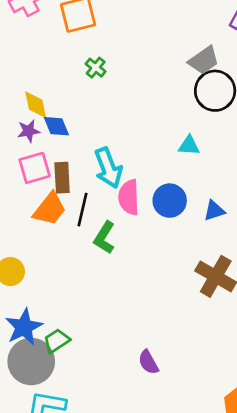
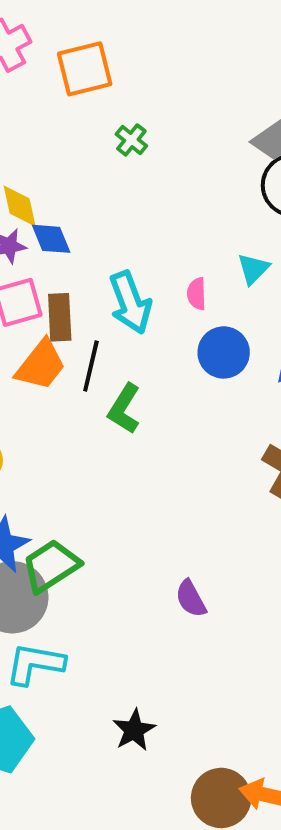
green cross: (96, 68) -> (131, 140), moved
cyan triangle: (189, 146) -> (253, 269), turned -50
pink semicircle: (129, 197) -> (197, 294), moved, size x0.6
green trapezoid: (57, 341) -> (51, 566), size x1.4

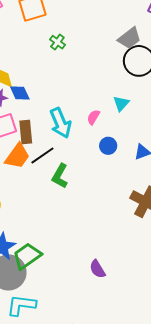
pink semicircle: (197, 294) -> (93, 117), turned 35
blue circle: (224, 352) -> (108, 146), size x0.7
black line: (91, 366) -> (42, 156), turned 45

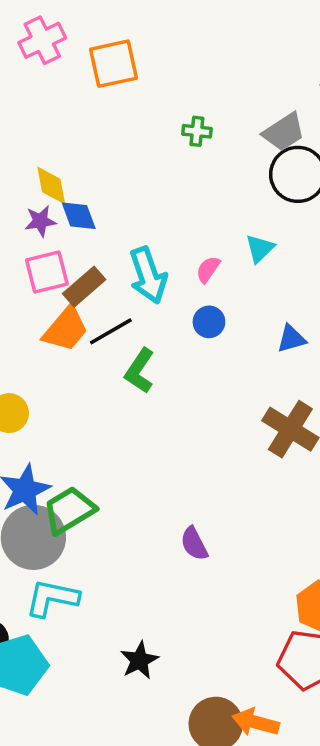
green cross: (57, 42) -> (197, 131), moved, turned -35
brown rectangle: (26, 132) -> (84, 287), turned 50
blue circle: (108, 146) -> (209, 322), moved

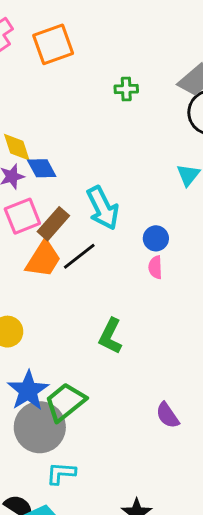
pink semicircle: (208, 269) -> (155, 267), moved, turned -30
green L-shape: (140, 371) -> (110, 336), moved
cyan L-shape: (52, 598) -> (61, 473), size x0.7

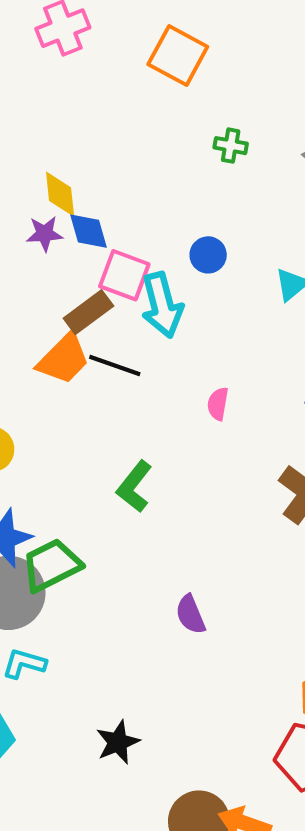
orange square: (53, 44) -> (178, 56), moved, turned 36
pink square: (22, 216) -> (124, 275), moved, turned 30
blue circle: (156, 238) -> (208, 255), moved
black line: (79, 256) -> (115, 365), turned 45

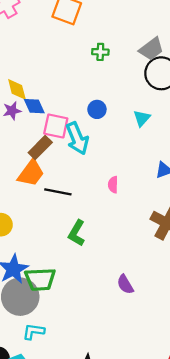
black line: (115, 365) -> (58, 192), moved
green trapezoid: (51, 565) -> (40, 279), turned -148
purple semicircle: (191, 614) -> (125, 284), moved

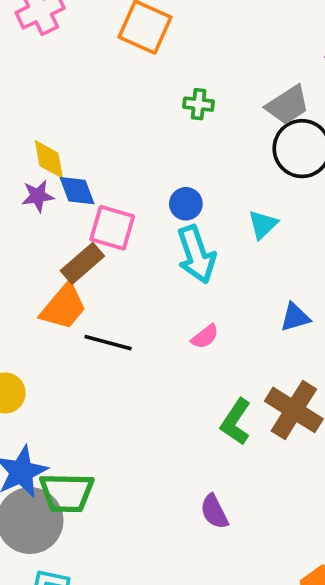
cyan arrow: (77, 138) -> (196, 254), moved
pink semicircle: (113, 185) -> (205, 337), turned -133
green L-shape: (77, 233) -> (236, 422), moved

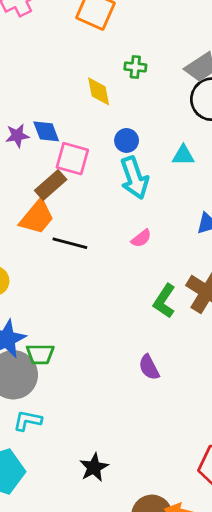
yellow diamond: (49, 159) -> (99, 91), moved
cyan triangle: (263, 224) -> (183, 155), turned 45
green trapezoid: (67, 493) -> (40, 354), size x0.7

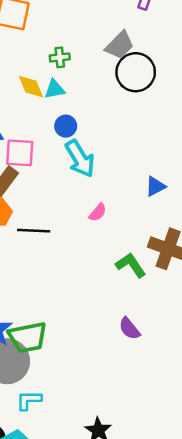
cyan triangle: (183, 155) -> (55, 89), moved
green L-shape: (164, 301) -> (131, 265), turned 124
green trapezoid: (40, 354) -> (28, 337), size x1.5

